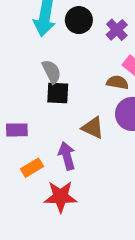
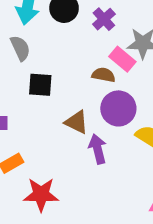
gray semicircle: (52, 72) -> (20, 48), moved
purple arrow: (67, 156) -> (98, 149), moved

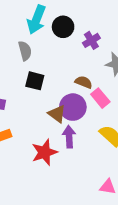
pink rectangle: (122, 59) -> (100, 98), moved
purple circle: (118, 108) -> (73, 107), moved
red star: (41, 194) -> (44, 152), moved, turned -30

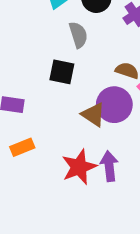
gray semicircle: (25, 51) -> (78, 35), moved
purple arrow: (69, 137) -> (109, 166), moved

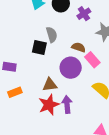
gray semicircle: (78, 35) -> (52, 35), moved
brown triangle: (93, 115) -> (50, 85), moved, turned -42

